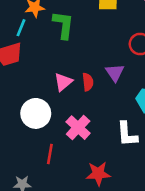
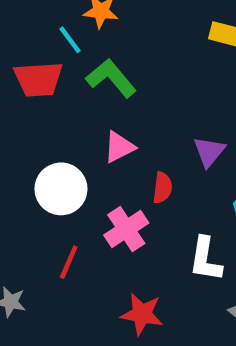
green L-shape: (63, 25) -> (111, 78), moved, turned -60
cyan line: (21, 28) -> (70, 40), turned -72
red semicircle: (88, 82) -> (162, 188), moved

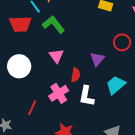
pink triangle: (119, 147) -> (56, 56), turned -42
white circle: (61, 189) -> (19, 66), moved
white L-shape: (205, 259) -> (87, 96), moved

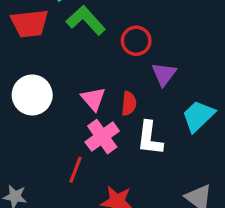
red circle: (122, 42) -> (136, 41), moved
pink triangle: (56, 56) -> (93, 99), moved
red line: (32, 108) -> (75, 170), moved

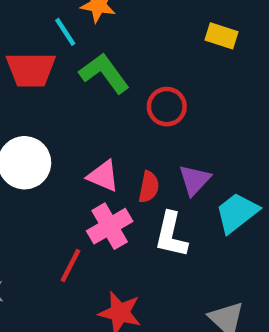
purple triangle: (164, 74) -> (195, 180), moved
pink triangle: (93, 99) -> (103, 176), turned -32

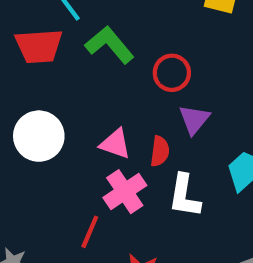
purple triangle: (195, 180) -> (194, 119), moved

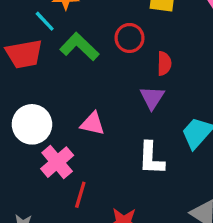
red circle: (172, 73) -> (129, 38), moved
red semicircle: (160, 151) -> (164, 63), moved
pink cross: (125, 192) -> (57, 162), moved

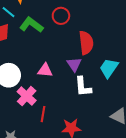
red semicircle: (164, 63) -> (86, 43), moved, size x1.6
purple triangle: (152, 98) -> (74, 64), moved

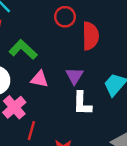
green L-shape: (31, 25) -> (23, 50), moved
red semicircle: (86, 43) -> (90, 36), moved

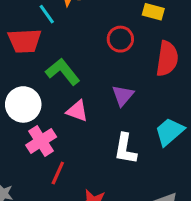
red semicircle: (90, 36) -> (167, 59), moved
purple triangle: (74, 76) -> (123, 95), moved

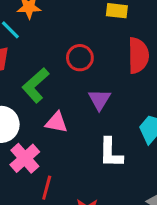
red circle: (120, 39) -> (80, 58), moved
green L-shape: (63, 72) -> (35, 85), turned -84

